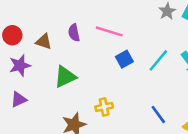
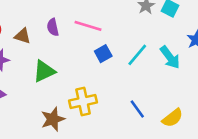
yellow cross: (104, 107) -> (83, 102), size x1.5

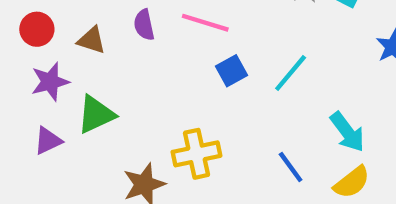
cyan arrow: (170, 57) -> (347, 132), moved
green triangle: (44, 71) -> (96, 114), moved

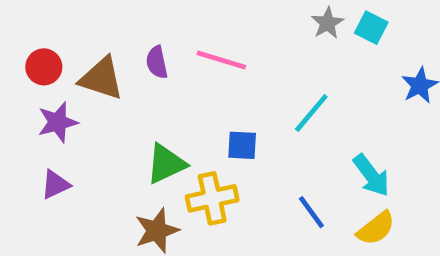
brown triangle: (92, 40) -> (101, 78), size x1.5
blue square: (231, 71) -> (242, 145), moved, turned 32
green triangle: (96, 114) -> (166, 164), moved

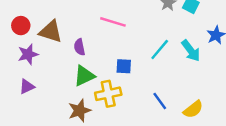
purple semicircle: (157, 62) -> (79, 47), moved
cyan arrow: (371, 175) -> (191, 51), moved

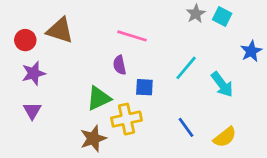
brown triangle: (51, 32) -> (60, 30), moved
purple semicircle: (79, 47) -> (120, 65), moved
cyan arrow: (191, 51) -> (222, 84), moved
purple triangle: (27, 87) -> (32, 111), turned -35

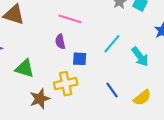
green triangle: (99, 98) -> (25, 69), moved, turned 42

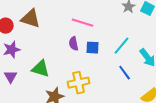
blue square: (80, 59) -> (93, 48), moved
blue line: (112, 90) -> (125, 73), moved

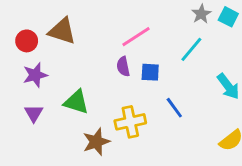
pink line: (83, 23) -> (136, 37), turned -50
cyan line: (122, 46) -> (191, 49), moved
blue line: (125, 73) -> (174, 108), moved

